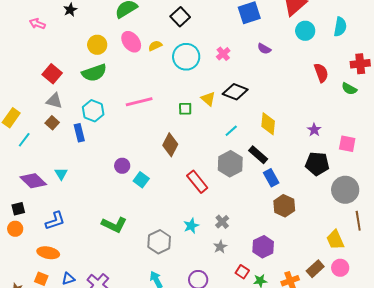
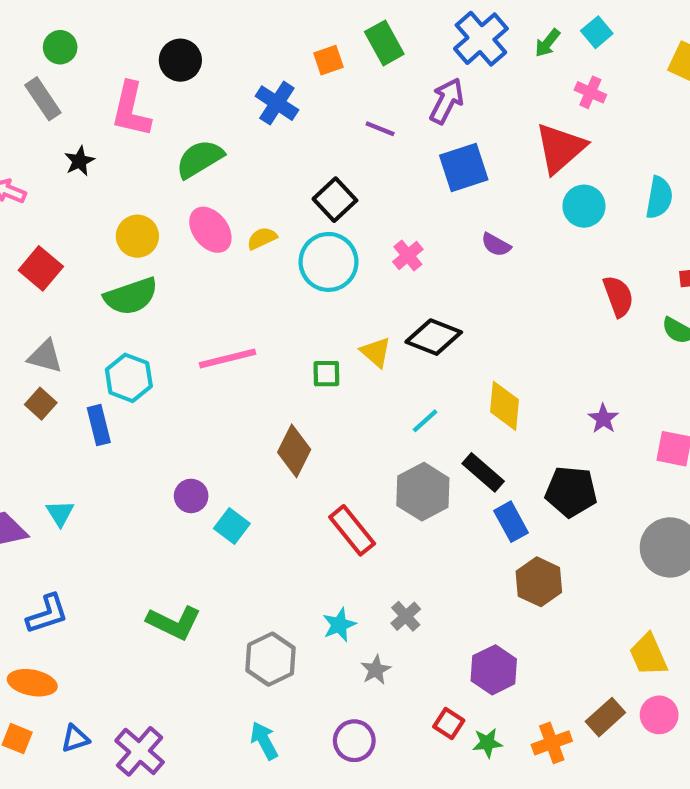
black square: (180, 17) -> (335, 200), moved
red square: (52, 74) -> (41, 268), moved
black pentagon: (317, 164) -> (571, 492), moved
gray star: (220, 247) -> (376, 670), moved

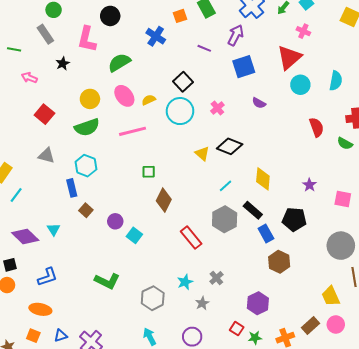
pink line: (228, 359) -> (132, 131), moved
green square: (326, 374) -> (149, 172), moved
brown square: (41, 404) -> (86, 210), moved

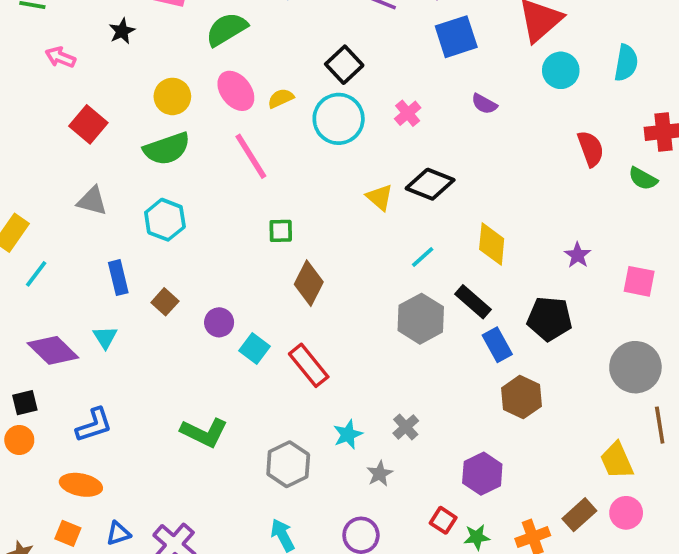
pink line: (132, 131) -> (251, 156), turned 72
blue rectangle: (72, 188) -> (118, 278), moved
red rectangle: (191, 238) -> (309, 365), moved

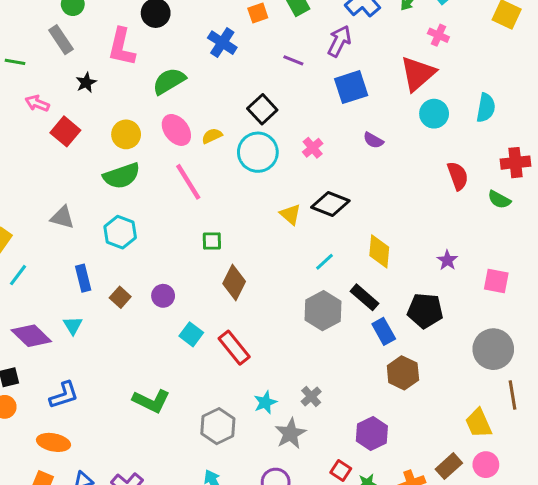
red square: (88, 124) -> (65, 131), moved
purple circle: (219, 322) -> (163, 296), moved
gray star: (380, 474) -> (290, 434), size x1.5

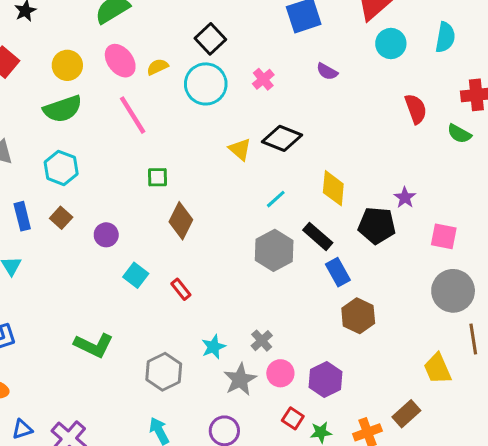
pink square: (496, 281) -> (444, 236), moved
brown square: (120, 297) -> (61, 218), moved
black pentagon: (425, 311) -> (377, 226), moved
red rectangle: (234, 348) -> (181, 289), size x0.6
pink circle: (486, 465) -> (280, 373), moved

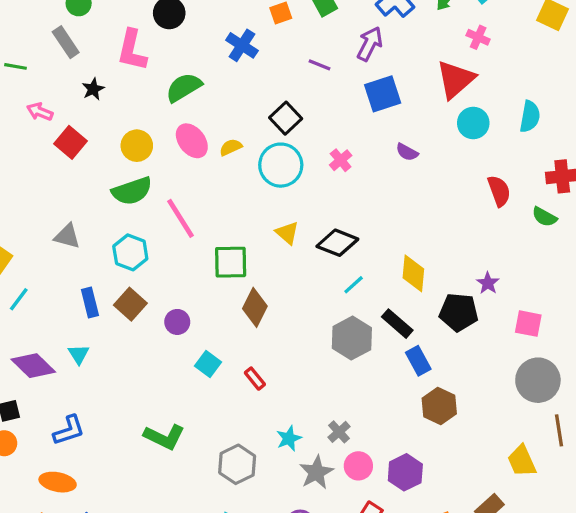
pink line: (133, 115) -> (180, 218), moved
black diamond: (282, 138) -> (337, 243), moved
yellow triangle: (240, 149) -> (287, 233), moved
green square: (158, 177) -> (231, 262), size x1.6
brown square: (61, 218) -> (130, 304), size x1.4

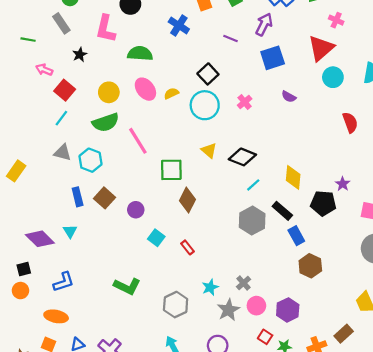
green semicircle: (184, 87) -> (140, 54), turned 35
cyan hexagon: (130, 252) -> (91, 160), moved
cyan line: (19, 299) -> (61, 118), moved

